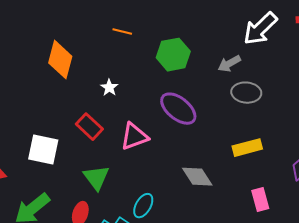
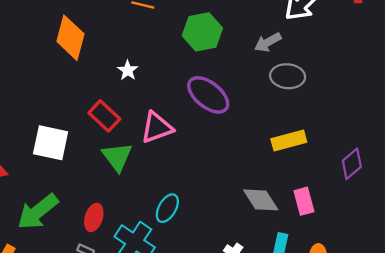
gray diamond: (197, 177) -> (261, 200), moved
green triangle: (96, 178) -> (117, 157), moved

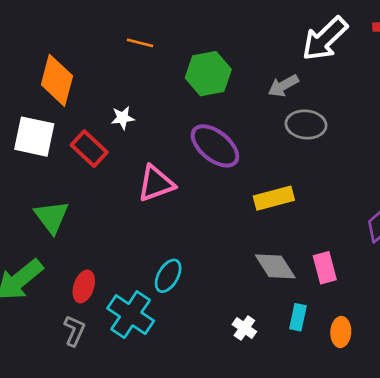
white star: (128, 70) -> (123, 118), turned 30
red rectangle: (104, 116) -> (89, 149), moved
yellow rectangle: (289, 140) -> (274, 198), moved
white square: (51, 143) -> (34, 137), moved
green triangle: (117, 157) -> (52, 217), moved

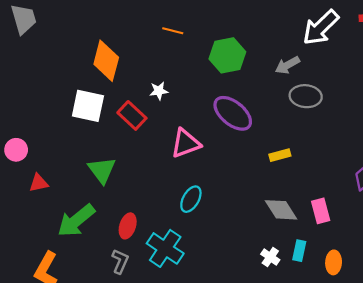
yellow rectangle: (274, 198) -> (280, 155), size x0.7
cyan ellipse: (168, 276) -> (191, 199), moved
white cross: (244, 328) -> (270, 257), moved

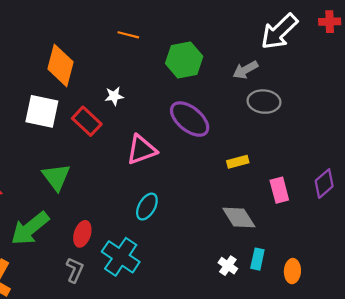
pink rectangle: (321, 211) -> (279, 190), moved

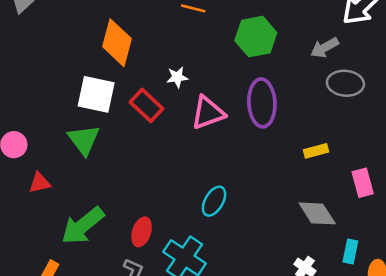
purple ellipse: (190, 119) -> (262, 103), turned 48
pink triangle: (141, 150) -> (208, 113), moved
green triangle: (56, 177) -> (84, 140), moved
cyan rectangle: (257, 259) -> (350, 252), moved

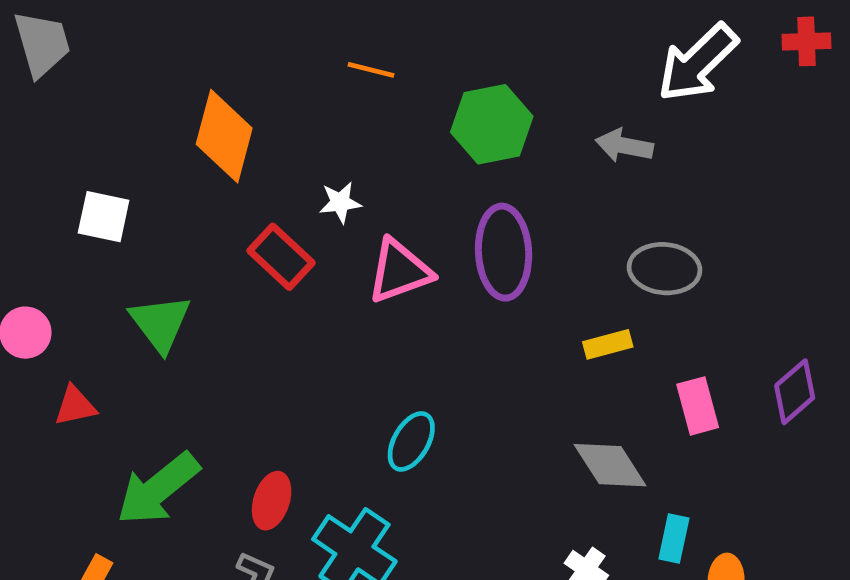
gray arrow: (325, 48) -> (624, 146), turned 40
gray ellipse: (345, 83) -> (664, 269), moved
white square: (96, 94) -> (104, 217), moved, size x0.7

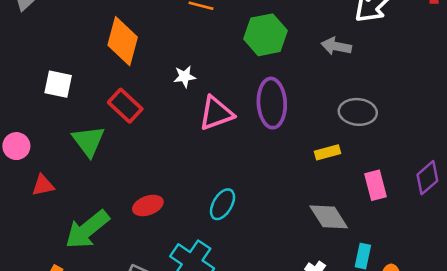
red rectangle: (281, 257) -> (125, 106), moved
red ellipse: (272, 501) -> (148, 205), moved, turned 52

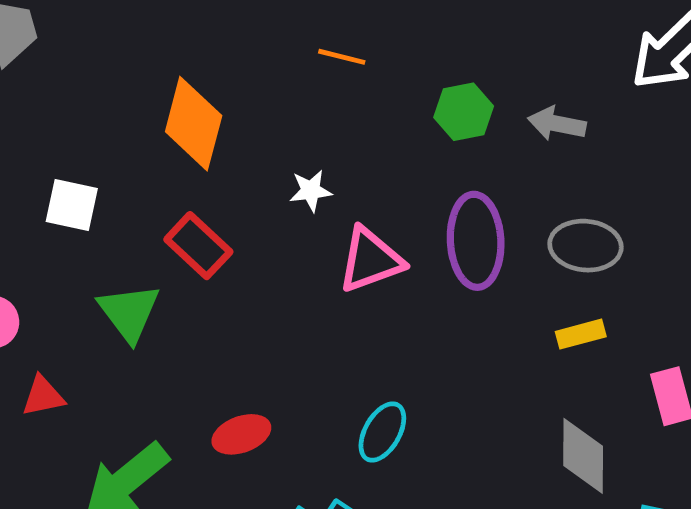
green hexagon: (265, 35) -> (464, 112), size x0.7
gray arrow: (336, 46) -> (557, 124), moved
gray ellipse: (358, 112) -> (586, 246), moved
gray diamond: (329, 217) -> (583, 456), turned 33

